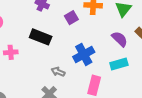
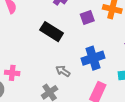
pink cross: (11, 52) -> (12, 73), moved

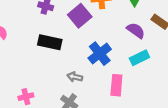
purple square: (87, 17) -> (80, 16), size x1.5

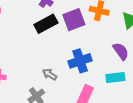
black rectangle: (50, 42) -> (46, 24), moved, turned -60

